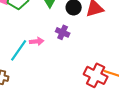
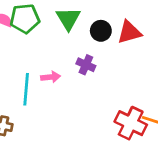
cyan line: (19, 50) -> (26, 89), turned -30

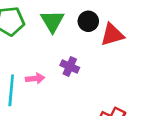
black circle: (101, 31) -> (88, 21), moved

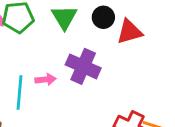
purple cross: (70, 66) -> (83, 66), size x1.6

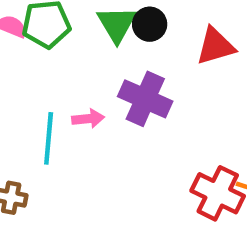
black circle: (103, 17) -> (150, 24), moved

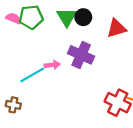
cyan line: (49, 138) -> (32, 75), turned 55

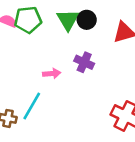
purple cross: (81, 55) -> (84, 62), size x0.7
cyan line: (32, 75) -> (32, 106), moved, turned -30

